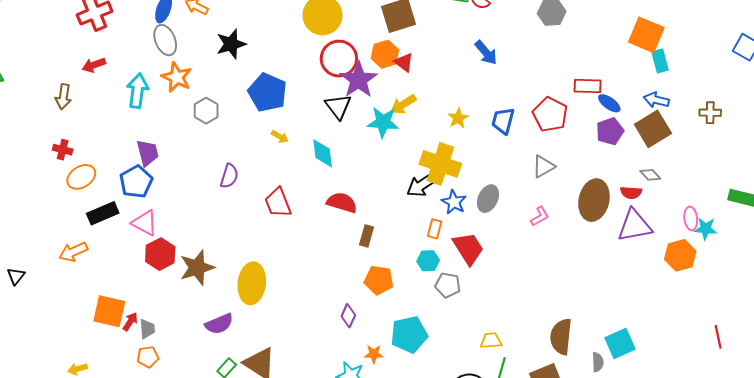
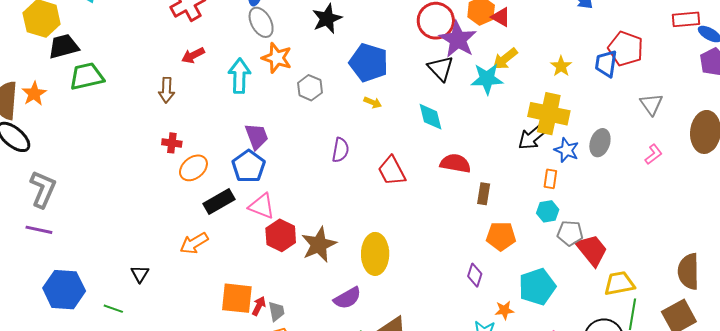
red pentagon: (550, 114) -> (626, 49), moved
yellow arrow: (280, 137) -> (373, 102), moved
gray triangle: (543, 166) -> (651, 104), turned -30
red trapezoid: (468, 248) -> (592, 250), moved
yellow trapezoid: (491, 341) -> (619, 283), size x1.4

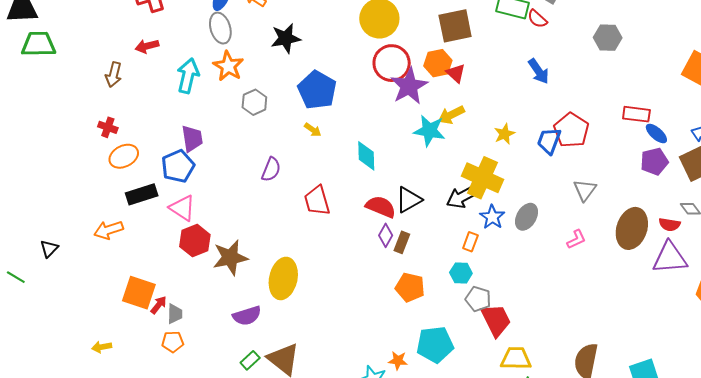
black triangle: (441, 68) -> (409, 200), moved, turned 32
purple diamond: (475, 275) -> (386, 235), moved

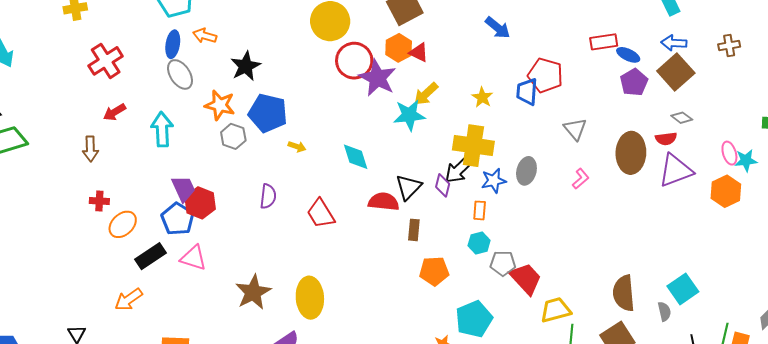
orange star: (228, 66) -> (220, 105), moved
blue pentagon: (317, 90) -> (268, 113), moved
blue star: (492, 217) -> (494, 181), turned -30
purple diamond: (386, 235) -> (443, 185), moved
red hexagon: (195, 241) -> (200, 203), moved

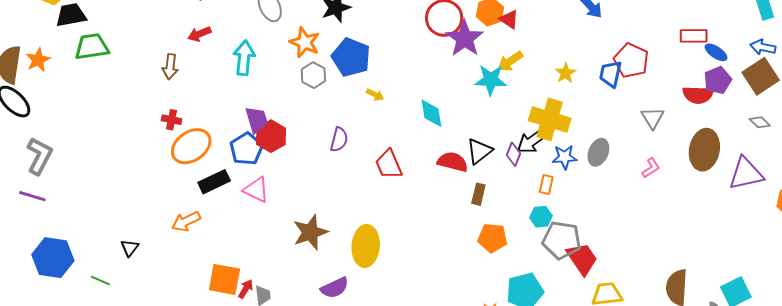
red semicircle: (666, 139) -> (698, 95), moved, size x1.4
orange ellipse: (123, 224) -> (191, 146), size x1.4
gray pentagon: (503, 263) -> (562, 240), size x1.5

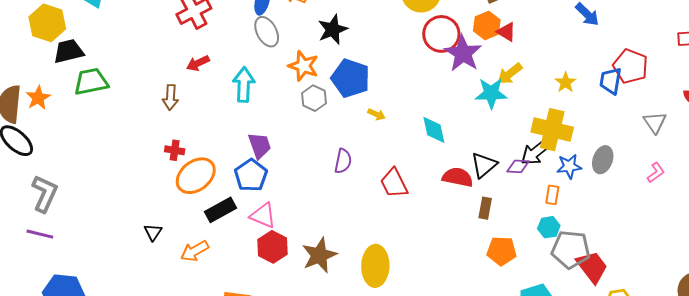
red hexagon: (271, 136) -> (273, 247), moved
purple diamond: (513, 154) -> (518, 166), turned 75
black triangle: (130, 248) -> (153, 232), moved

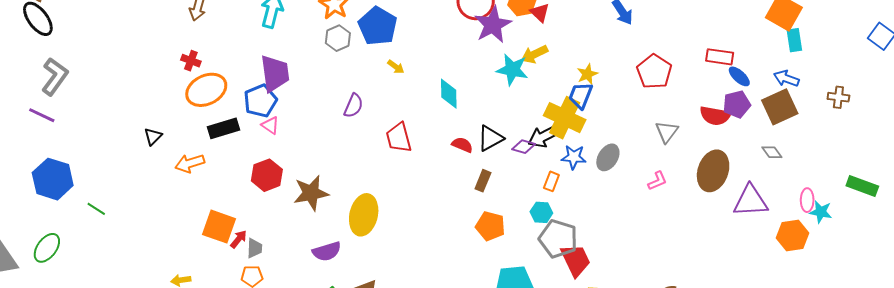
blue trapezoid: (611, 81) -> (581, 95), moved
purple trapezoid: (260, 146) -> (275, 73), size x1.4
red semicircle: (458, 177) -> (462, 145), size x0.7
pink triangle: (263, 216) -> (270, 125), moved, size x0.7

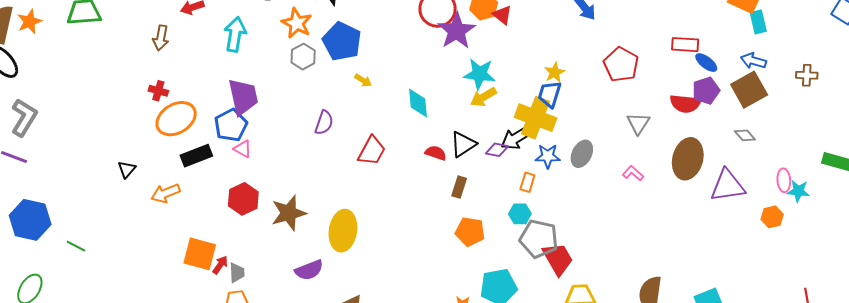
yellow arrow: (534, 54) -> (483, 97), moved
red trapezoid: (399, 138) -> (372, 151), turned -132
pink L-shape: (657, 181) -> (633, 173), turned -110
orange hexagon: (793, 236) -> (772, 217), size x0.7

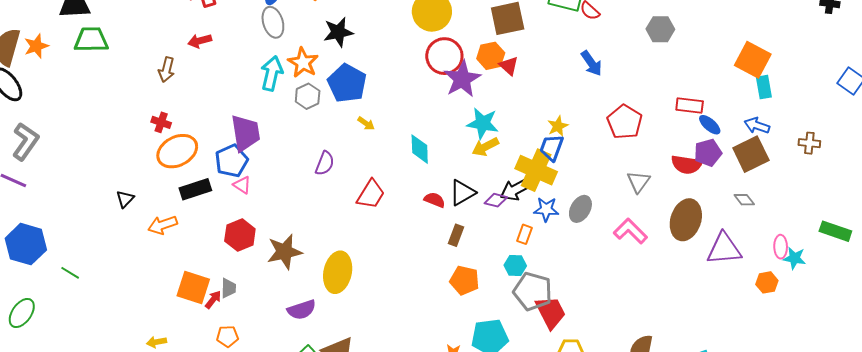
cyan arrow: (235, 34) -> (272, 73), moved
pink L-shape: (633, 173) -> (630, 231), size x1.6
gray trapezoid: (237, 273) -> (228, 288), moved

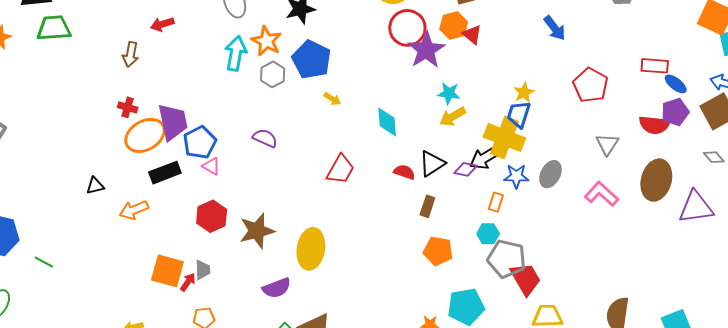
cyan star: (483, 123) -> (449, 93), size x0.7
purple trapezoid: (245, 133) -> (173, 122), moved
purple semicircle: (325, 163) -> (265, 138), moved, turned -85
black triangle: (125, 199) -> (95, 186), turned 36

